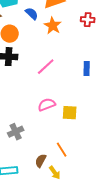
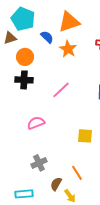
pink semicircle: (47, 105) -> (36, 123), moved
gray cross: (16, 132) -> (39, 163), moved

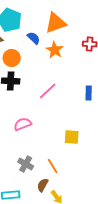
gray cross: (39, 163) -> (26, 164), turned -35
orange line: (77, 173) -> (53, 166), moved

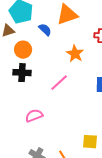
orange star: (55, 50) -> (75, 54), moved
yellow square: (72, 137) -> (90, 142), moved

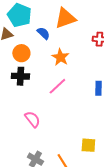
orange star: (75, 54) -> (60, 57), moved
pink semicircle: (34, 116) -> (32, 119), turned 72

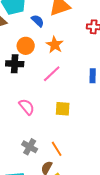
orange circle: (21, 53) -> (26, 46), moved
yellow square: (88, 145) -> (63, 109), moved

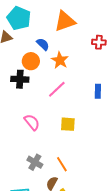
blue semicircle: (38, 21) -> (43, 44), moved

